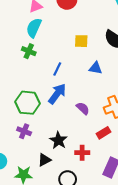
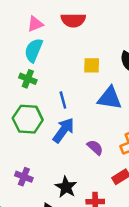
blue triangle: (96, 68) -> (110, 98), size x1.5
blue line: (57, 69) -> (63, 100), turned -40
green hexagon: (28, 103) -> (28, 119), moved

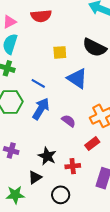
blue triangle: (110, 98) -> (77, 78), turned 30
blue line: (63, 100) -> (38, 83), turned -40

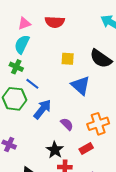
blue line: (38, 83) -> (32, 84), moved
black star: (47, 156) -> (55, 150), moved

